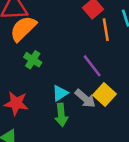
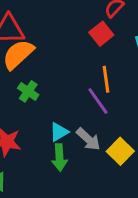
orange line: (106, 30) -> (106, 79), moved
yellow square: (105, 95) -> (120, 151), moved

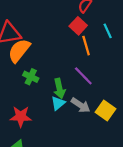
orange line: (106, 79) -> (86, 46), moved
green arrow: (60, 158) -> (59, 89), moved

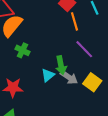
purple line: (83, 76) -> (84, 49), moved
green arrow: (59, 89) -> (61, 65), moved

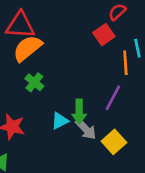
orange line: (74, 21) -> (125, 63), moved
purple line: (84, 49) -> (113, 98), turned 60

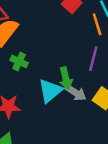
cyan triangle: (60, 121) -> (50, 91), size x1.5

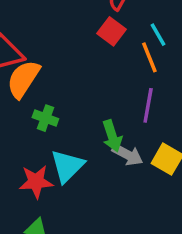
cyan triangle: (50, 91) -> (67, 166), moved

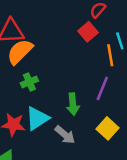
green cross: (45, 118) -> (29, 82), turned 35
gray arrow: (127, 155) -> (65, 135), moved

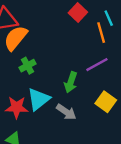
purple line: (102, 88) -> (97, 65), turned 45
green arrow: (73, 104) -> (71, 82), turned 30

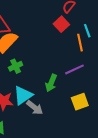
yellow square: (106, 102) -> (80, 102), turned 30
gray arrow: (66, 112) -> (35, 108), moved

